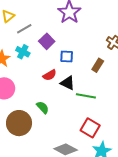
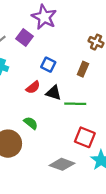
purple square: (47, 41) -> (25, 37), moved
blue square: (67, 56) -> (48, 65), turned 32

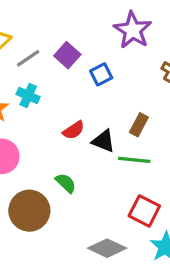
purple star: (44, 17) -> (133, 30), moved
blue square: (48, 65) -> (101, 74), moved, turned 32
brown rectangle: (83, 69) -> (139, 125), moved

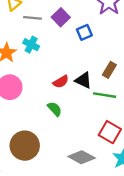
gray line: (28, 58) -> (33, 18), turned 36
red semicircle: (74, 130) -> (61, 82), moved
brown circle: (29, 211) -> (25, 146), moved

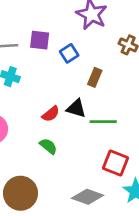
purple square: (61, 17) -> (40, 40), turned -30
brown rectangle: (109, 70) -> (95, 77), moved

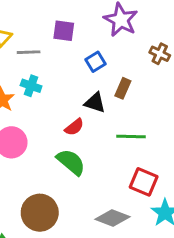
purple square: (40, 40) -> (64, 31), moved
black triangle: (76, 108) -> (95, 103), moved
green semicircle: (48, 146) -> (71, 162), size x1.5

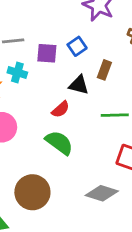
purple square: (64, 31) -> (47, 53), moved

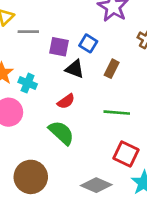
blue square: (77, 46) -> (88, 43), turned -30
cyan cross: (17, 73) -> (28, 83), moved
black triangle: (79, 85) -> (75, 69), moved

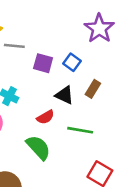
black triangle: (75, 69) -> (64, 95), moved
green line: (117, 113) -> (80, 130), moved

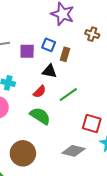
brown rectangle: (93, 89) -> (65, 54), moved
green line: (80, 130) -> (68, 95), turned -30

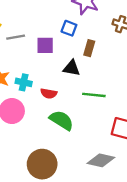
blue square: (49, 45) -> (69, 28), moved
red semicircle: (40, 92) -> (49, 93), moved, turned 56
green line: (68, 95) -> (94, 95), turned 42

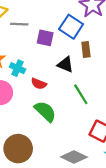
blue square: (69, 28) -> (71, 27), size x1.5
brown rectangle: (89, 48) -> (86, 49), turned -35
green line: (94, 95) -> (81, 94), turned 40

